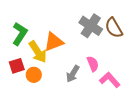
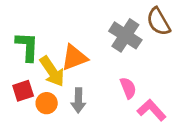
brown semicircle: (114, 28) -> (158, 22), moved
green L-shape: (20, 34) -> (27, 47), turned -30
gray arrow: (73, 74) -> (78, 100), moved, turned -30

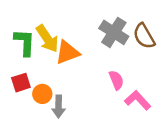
brown semicircle: (158, 22) -> (144, 36), moved
yellow arrow: (52, 71) -> (47, 39), moved
gray arrow: (78, 100) -> (59, 106), moved

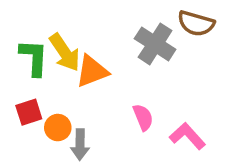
brown semicircle: (144, 36) -> (196, 23), moved, turned -44
pink semicircle: (116, 80) -> (143, 117), moved

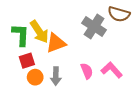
red square: (29, 112) -> (27, 61), moved
pink L-shape: (187, 136) -> (112, 70), moved
gray arrow: (80, 145) -> (56, 76), moved

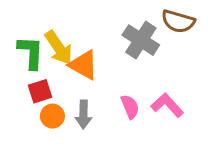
orange triangle: (56, 43) -> (83, 65), turned 50

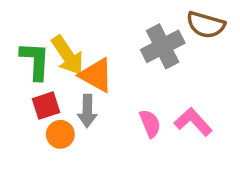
gray cross: (141, 40) -> (163, 46), turned 30
gray arrow: (83, 114) -> (87, 111), moved

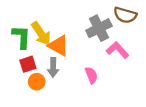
pink L-shape: (193, 122) -> (118, 50), moved

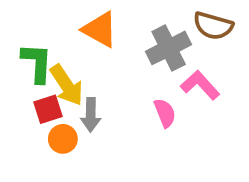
yellow arrow: (41, 34) -> (67, 85), moved
orange triangle: (59, 46) -> (100, 29), moved
pink semicircle: (91, 75) -> (165, 113), moved

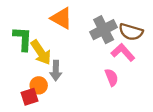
brown semicircle: (213, 26) -> (131, 32), moved
red square: (48, 109) -> (30, 97), moved
pink semicircle: (165, 113) -> (112, 77), moved

